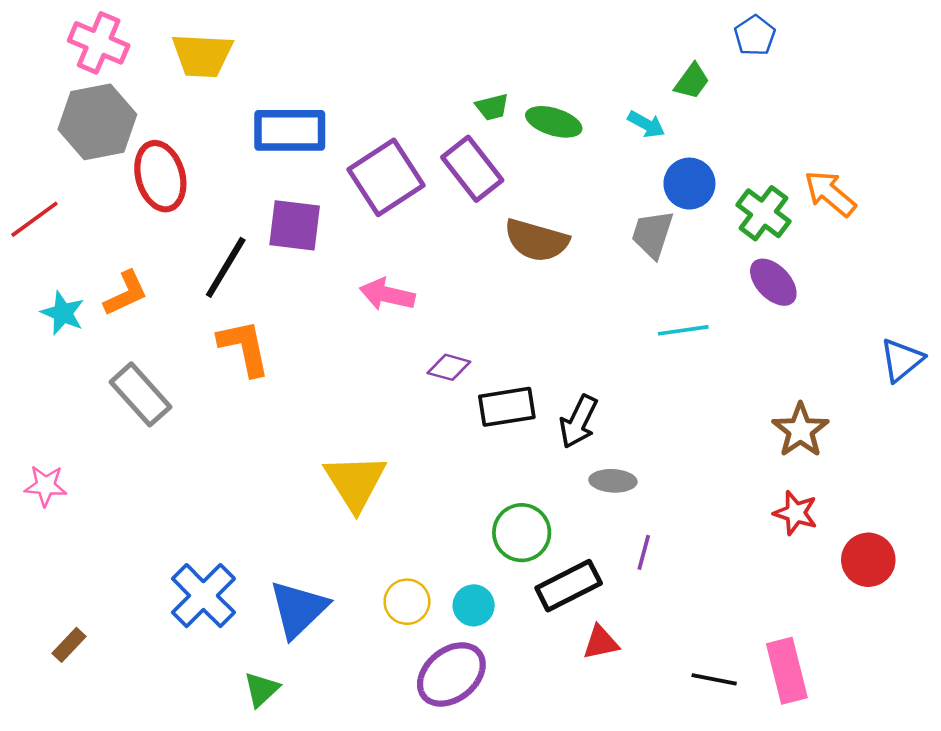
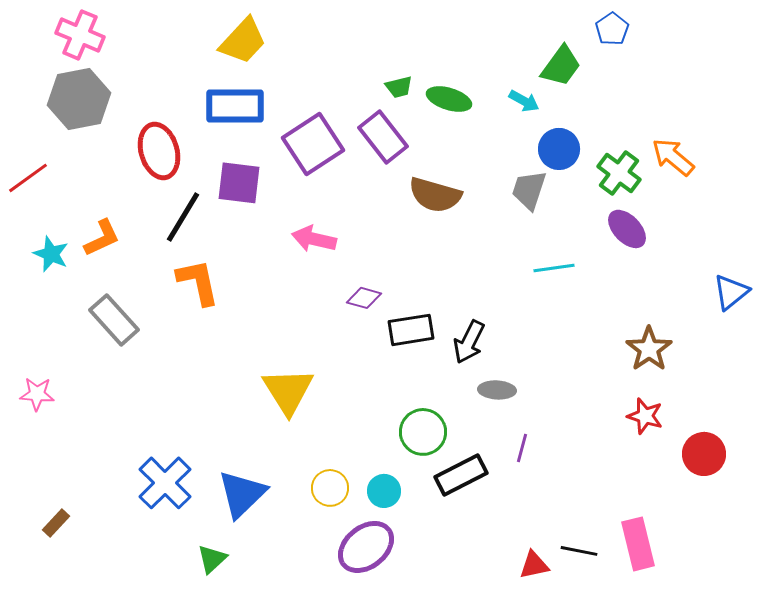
yellow trapezoid: (202, 55) -> (243, 41), moved, turned -50
green trapezoid: (692, 81) -> (561, 66), size x1.4
red ellipse: (160, 176) -> (159, 151), moved
red triangle: (601, 642) -> (534, 565), moved

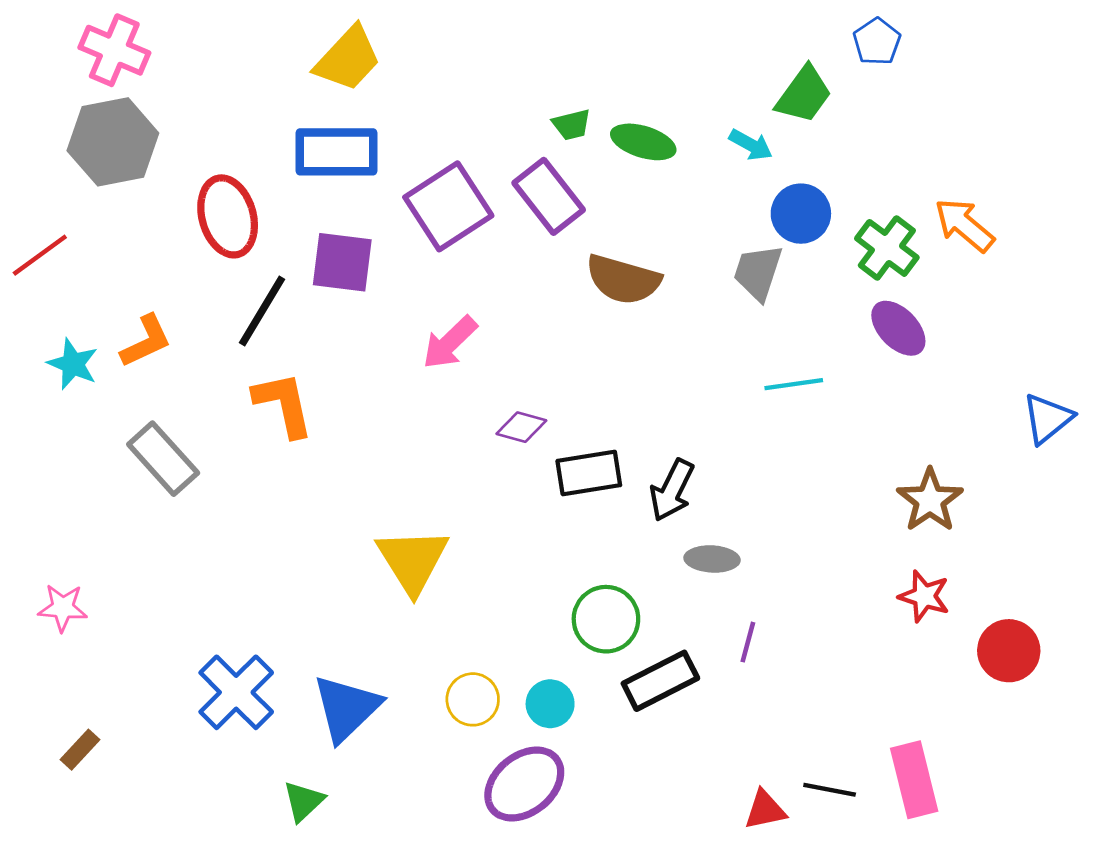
pink arrow: (314, 239) -> (450, 343), turned -57
pink star: (37, 394) -> (63, 608), moved

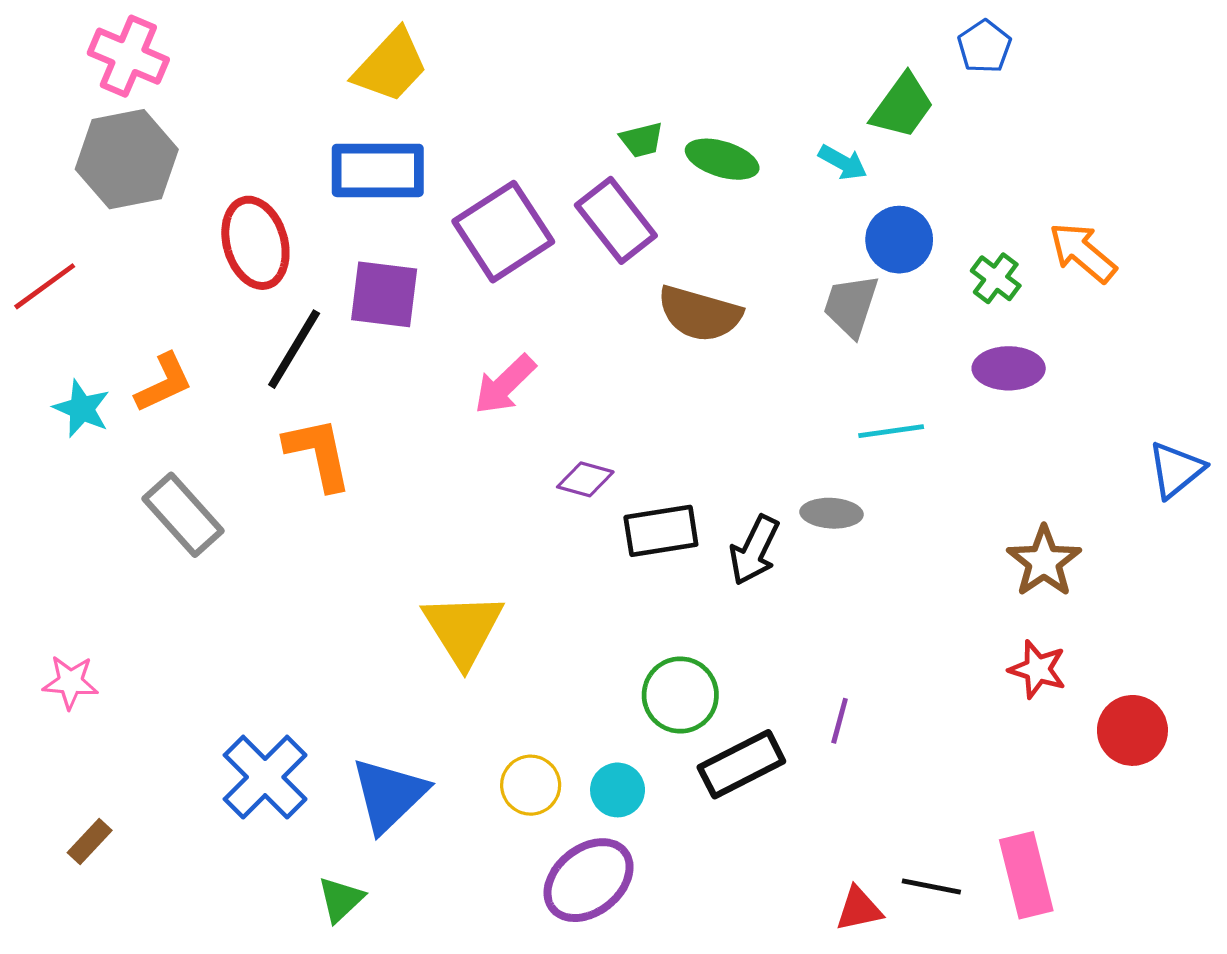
green cross: (887, 248) -> (996, 278), size x0.7
purple ellipse: (898, 328) -> (1009, 368), turned -46
gray ellipse: (712, 559) -> (832, 513), moved

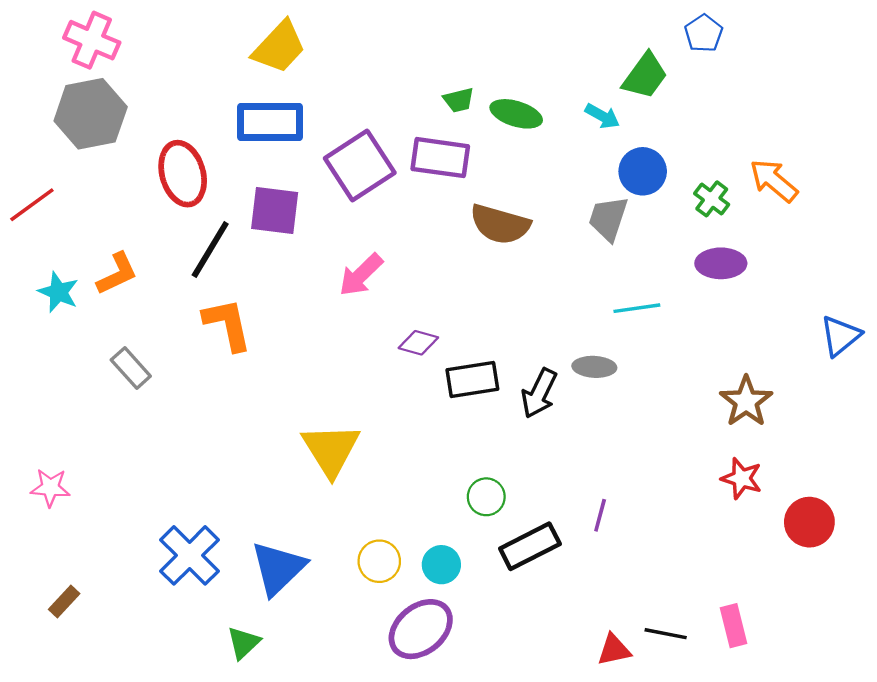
purple rectangle: (616, 220) -> (440, 158), turned -44
gray rectangle: (183, 515) -> (131, 368), size x0.7
green circle: (680, 695) -> (486, 497), size x0.7
pink rectangle: (1026, 875) -> (734, 626), size x0.7

